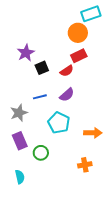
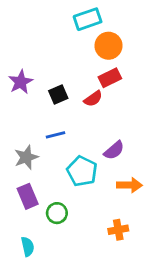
cyan rectangle: (91, 14) -> (88, 19), moved
purple star: (26, 53) -> (21, 82), moved
purple semicircle: (67, 95) -> (114, 150), moved

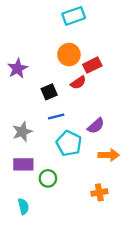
orange circle: (108, 46) -> (69, 55), moved
black square: (58, 95) -> (49, 92), moved
blue line: (55, 135) -> (56, 116), moved
purple rectangle: (28, 196) -> (23, 164), turned -66

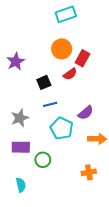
red rectangle: (92, 65) -> (83, 58), turned -35

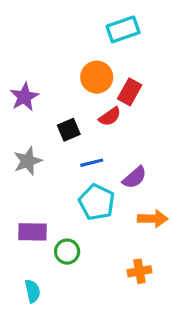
cyan rectangle: (66, 14) -> (123, 29), moved
blue line: (50, 104) -> (92, 163), moved
gray star: (20, 118) -> (28, 161), moved

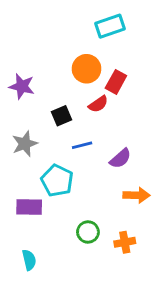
purple star: (24, 97) -> (22, 86), turned -30
cyan pentagon: (97, 202) -> (57, 181), moved
green circle: (67, 252) -> (88, 232), moved

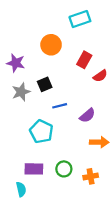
orange circle: (87, 69) -> (51, 45), moved
red semicircle: (98, 104) -> (100, 76), moved
gray star: (25, 144) -> (21, 92), moved
purple rectangle: (29, 207) -> (34, 169), moved

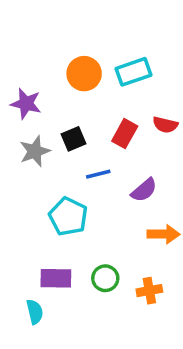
cyan rectangle: (80, 19) -> (134, 72), moved
red rectangle: (84, 60) -> (125, 134), moved
red semicircle: (100, 76) -> (165, 125), turned 48

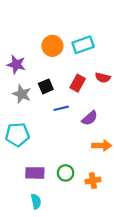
gray star: (35, 151) -> (22, 94), turned -30
cyan pentagon: (68, 217) -> (17, 135), moved, turned -30
cyan semicircle: (35, 312) -> (36, 201), moved

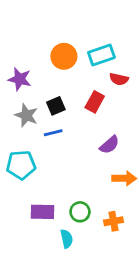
red semicircle: (103, 78) -> (119, 79), moved
blue line: (61, 108) -> (53, 133), moved
cyan semicircle: (36, 201) -> (67, 239), moved

